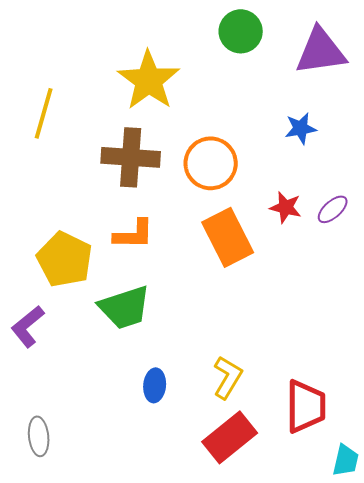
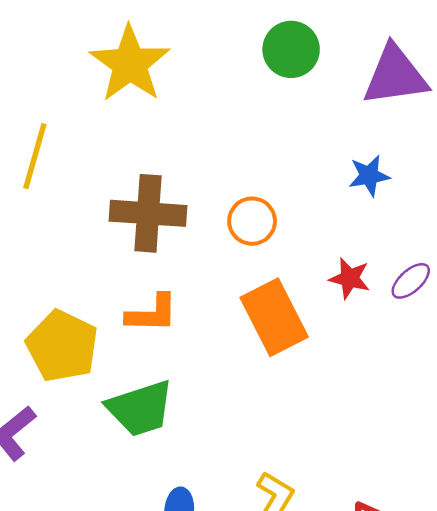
yellow star: (149, 80) -> (130, 64), moved
orange circle: (211, 163) -> (252, 221), size x0.7

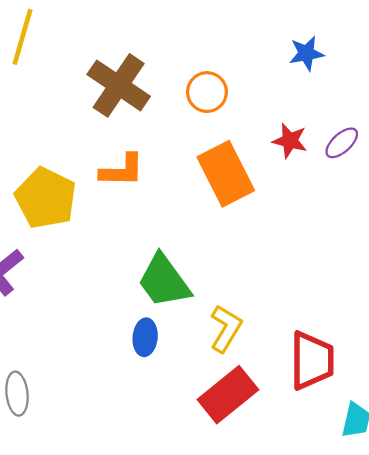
brown cross: (148, 213) -> (119, 85), turned 30
green trapezoid: (140, 408) -> (164, 281), moved, turned 72

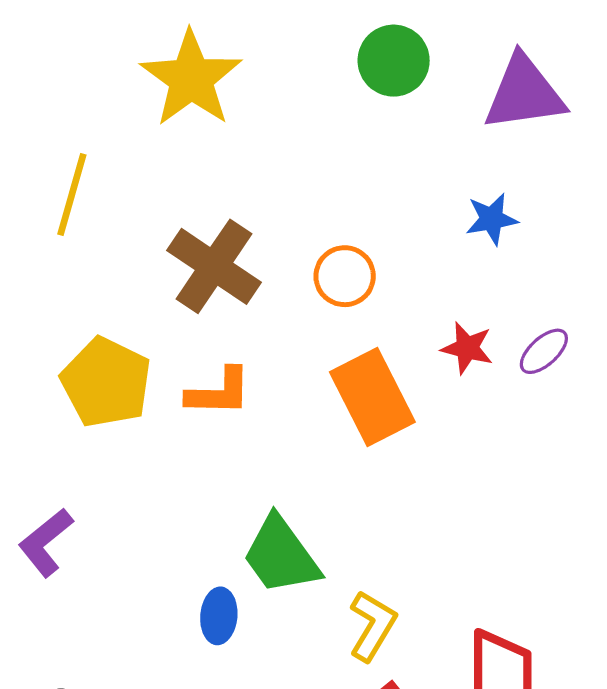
yellow pentagon: (46, 198) -> (106, 382), moved
blue ellipse: (145, 337) -> (219, 616), moved

